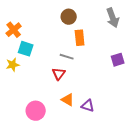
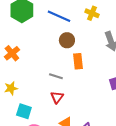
cyan square: (26, 49) -> (24, 111), moved
gray line: (67, 57) -> (56, 76), moved

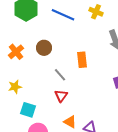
brown circle: (67, 40) -> (44, 48), moved
gray line: (56, 76) -> (60, 75), turned 32

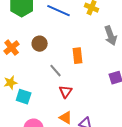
red triangle: (61, 96) -> (66, 92), moved
cyan square: (28, 110) -> (24, 97), moved

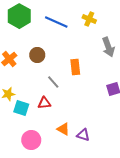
red triangle: (66, 92) -> (44, 103), moved, turned 48

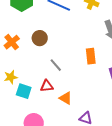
orange rectangle: (75, 67) -> (91, 56), moved
orange triangle: (63, 129) -> (66, 98), moved

